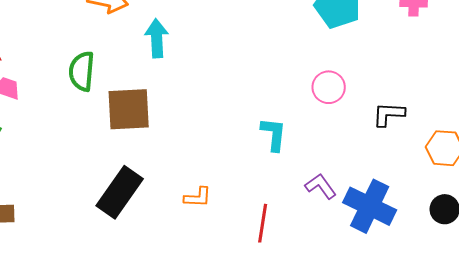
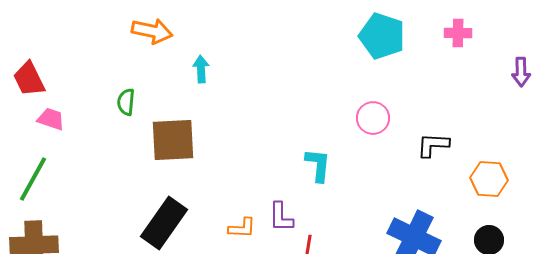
cyan arrow: (157, 38) -> (201, 69), size x0.7
green semicircle: (82, 71) -> (126, 102), size x0.7
purple L-shape: (321, 186) -> (281, 217), moved, turned -144

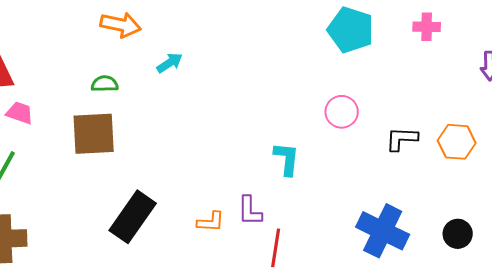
cyan arrow: (201, 69) -> (170, 63), turned 60
green semicircle: (126, 102) -> (105, 84), moved, turned 84
brown square: (173, 140) -> (94, 134), moved
orange hexagon: (489, 179) -> (457, 142), moved

